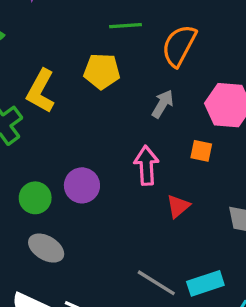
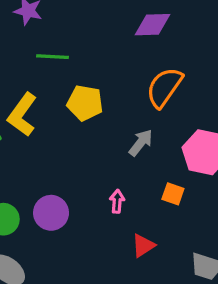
green line: (125, 26) -> (52, 57), moved
pink arrow: (146, 165) -> (117, 201), size x0.6

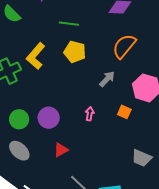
green line: (52, 57) -> (69, 24), moved
red triangle: (143, 245) -> (61, 150), moved

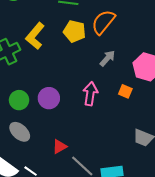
orange semicircle: (124, 46) -> (103, 22), moved
pink arrow: (90, 114) -> (90, 94), size x1.6
red triangle: (61, 150) -> (59, 147), moved

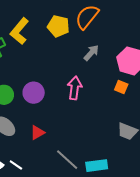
orange square: (125, 91) -> (121, 87), moved
red triangle: (59, 147) -> (37, 133), moved

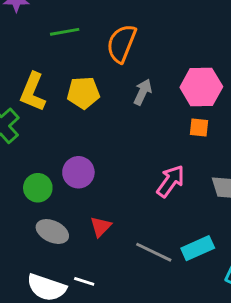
yellow pentagon: (58, 26) -> (83, 93), moved
pink arrow: (75, 88) -> (171, 181), moved, turned 45

